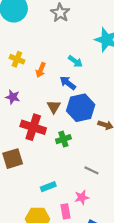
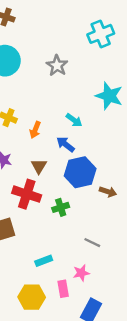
brown triangle: (54, 107) -> (39, 166), moved

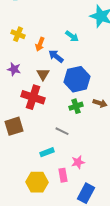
blue arrow: (66, 144) -> (56, 56), moved
brown arrow: (108, 192) -> (100, 103), moved
green cross: (61, 207) -> (76, 106), moved
gray line: (92, 243) -> (62, 131), moved

